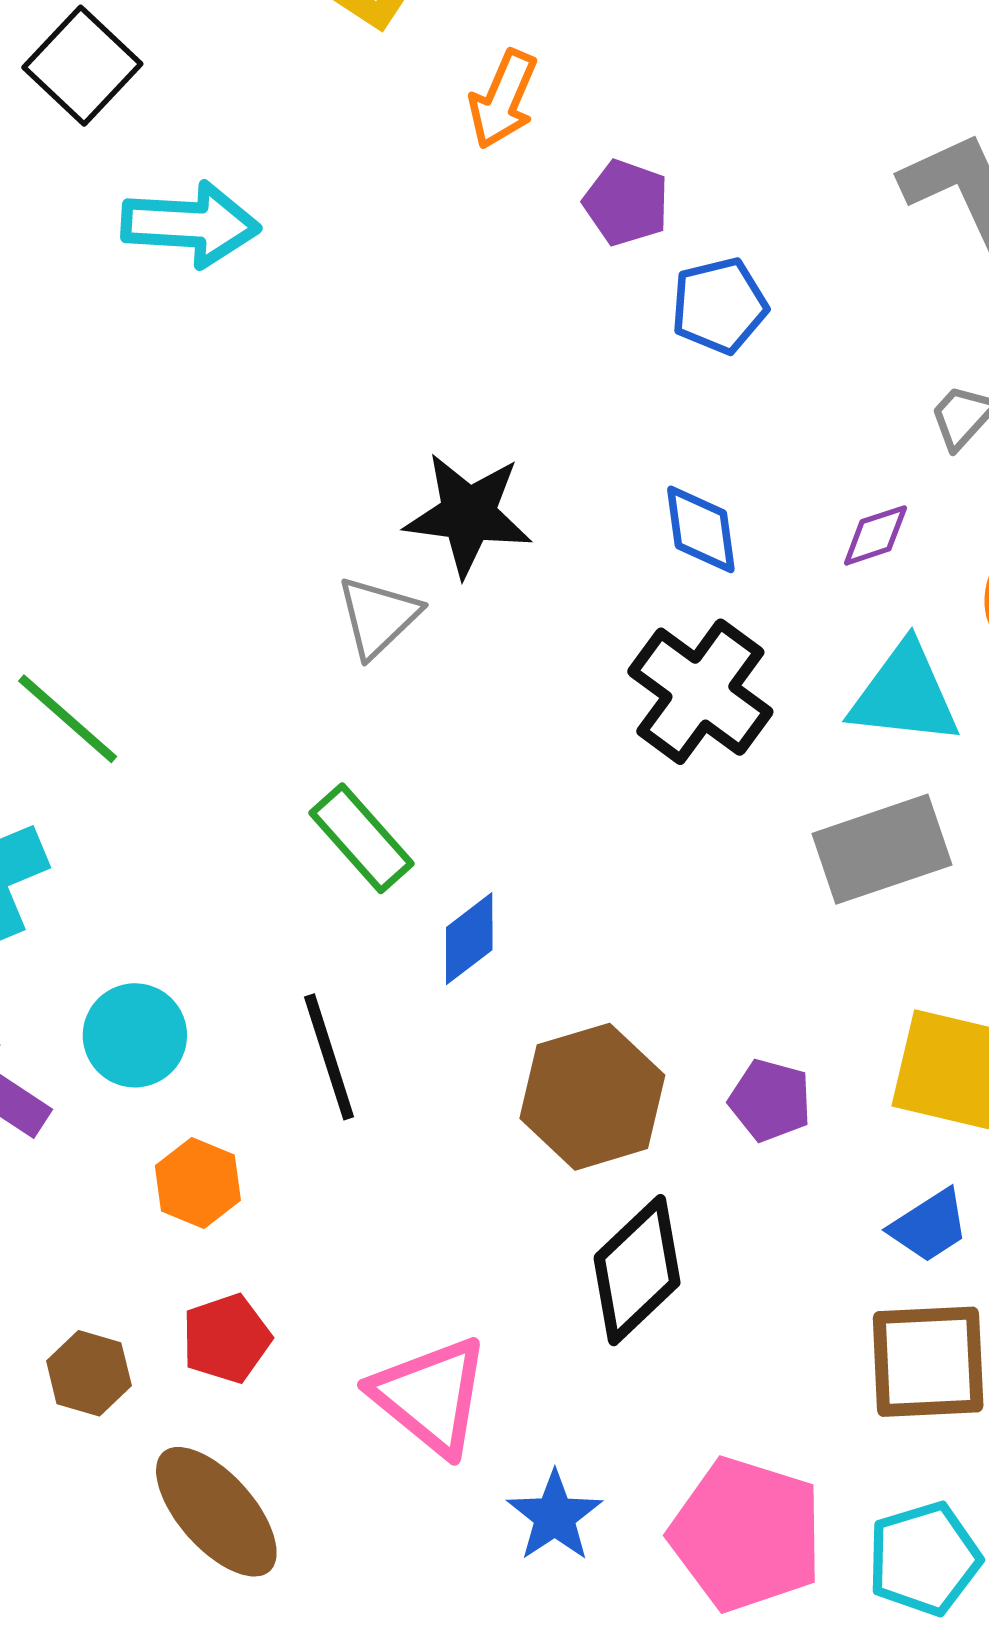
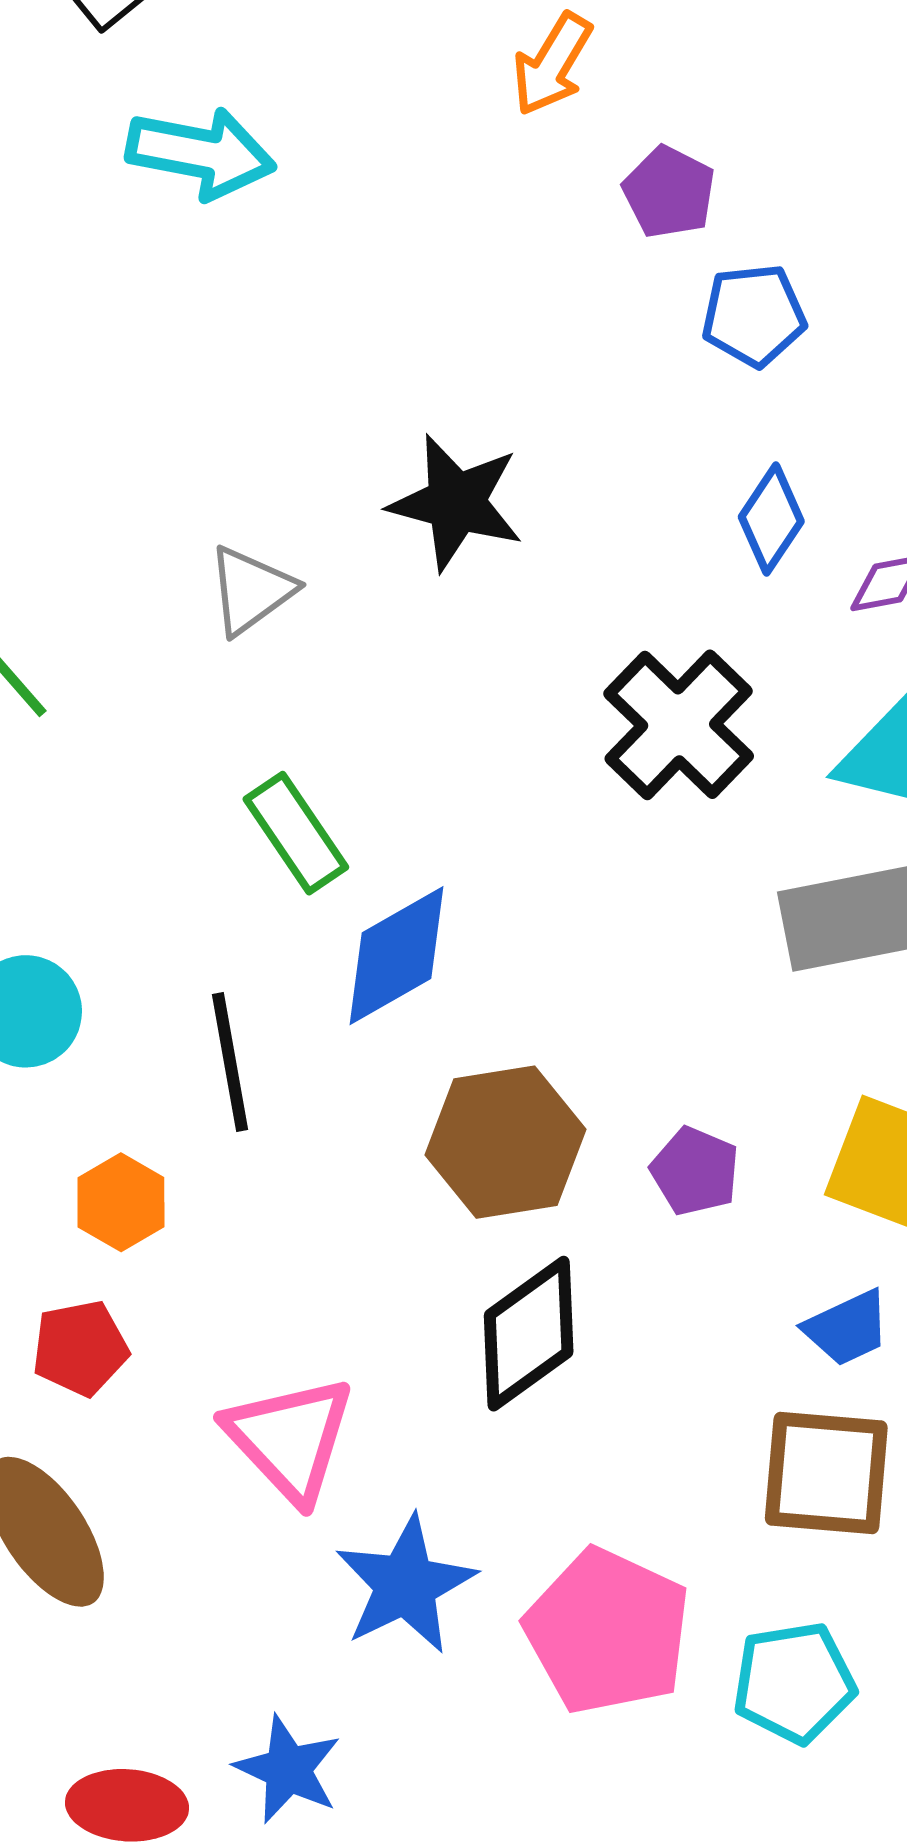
blue diamond: (701, 529) -> (771, 519), moved, turned 34
gray triangle: (378, 617) -> (251, 590), moved
blue diamond: (469, 939) -> (396, 956), size x1.5
orange hexagon: (198, 1183) -> (121, 1202), moved
blue star: (555, 1516) -> (406, 1585), size x1.4

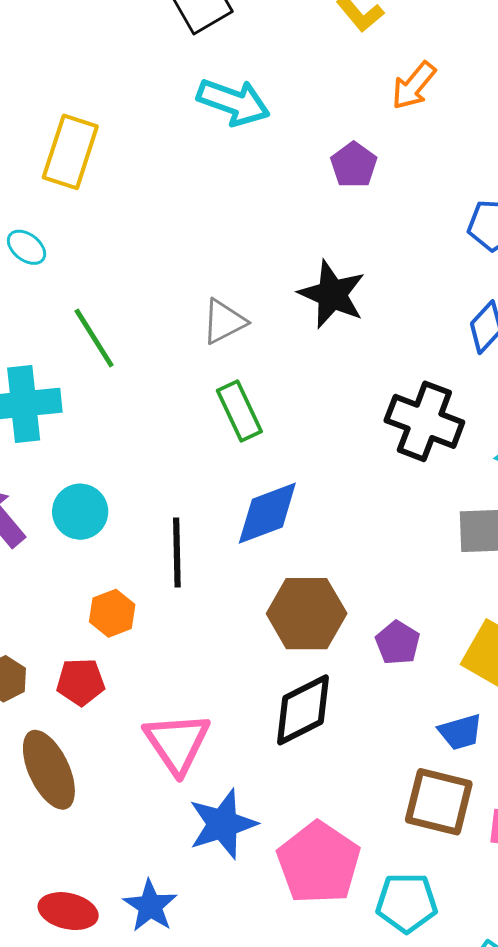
purple pentagon: (669, 192) -> (354, 165), moved
black cross: (679, 725) -> (424, 421), turned -32
green rectangle: (296, 833) -> (239, 411), moved

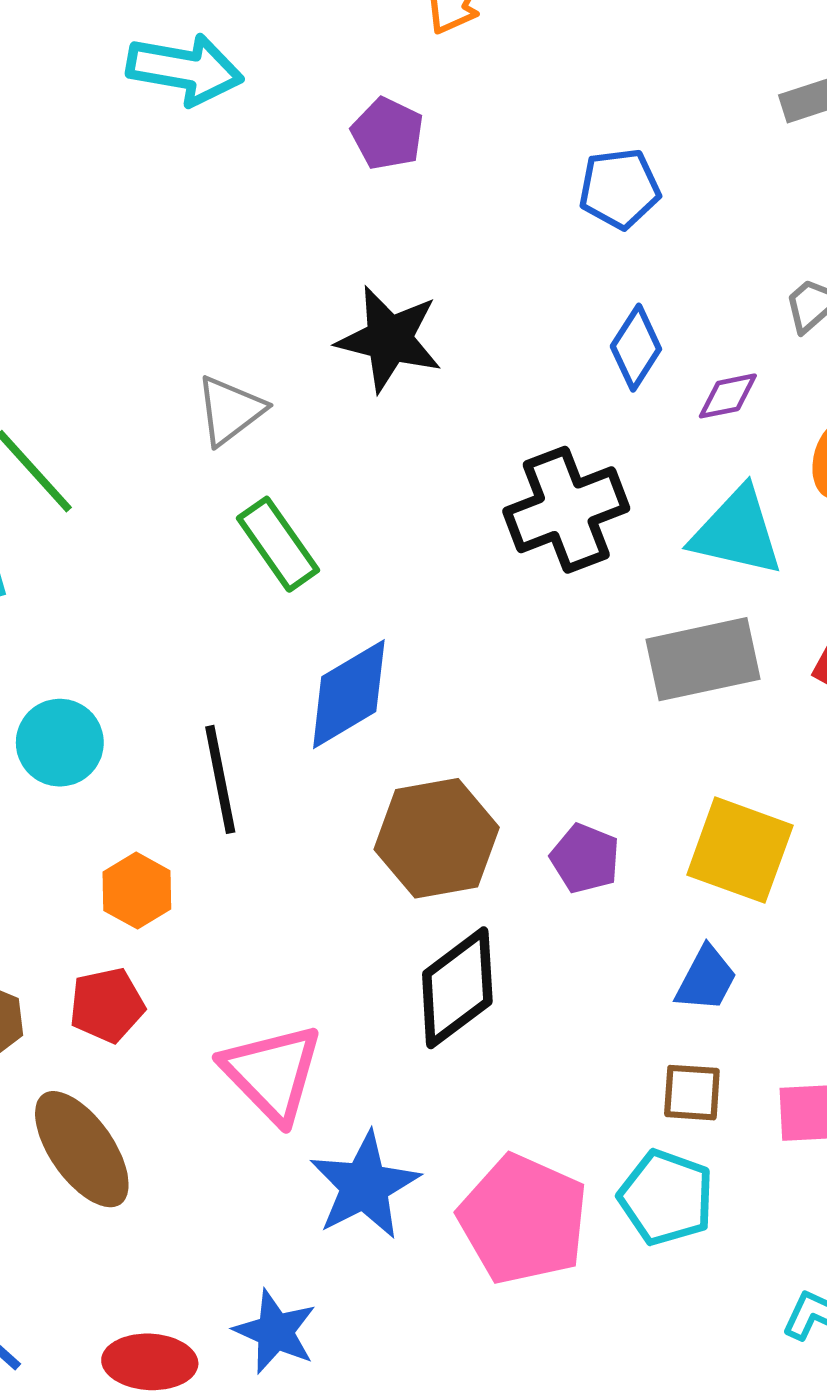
black cross: (424, 421) -> (566, 510), turned -32
blue trapezoid: (460, 732) -> (706, 979), turned -36
brown square: (439, 802) -> (692, 1093), size x0.6
cyan pentagon: (407, 903) -> (666, 1197), moved, turned 30

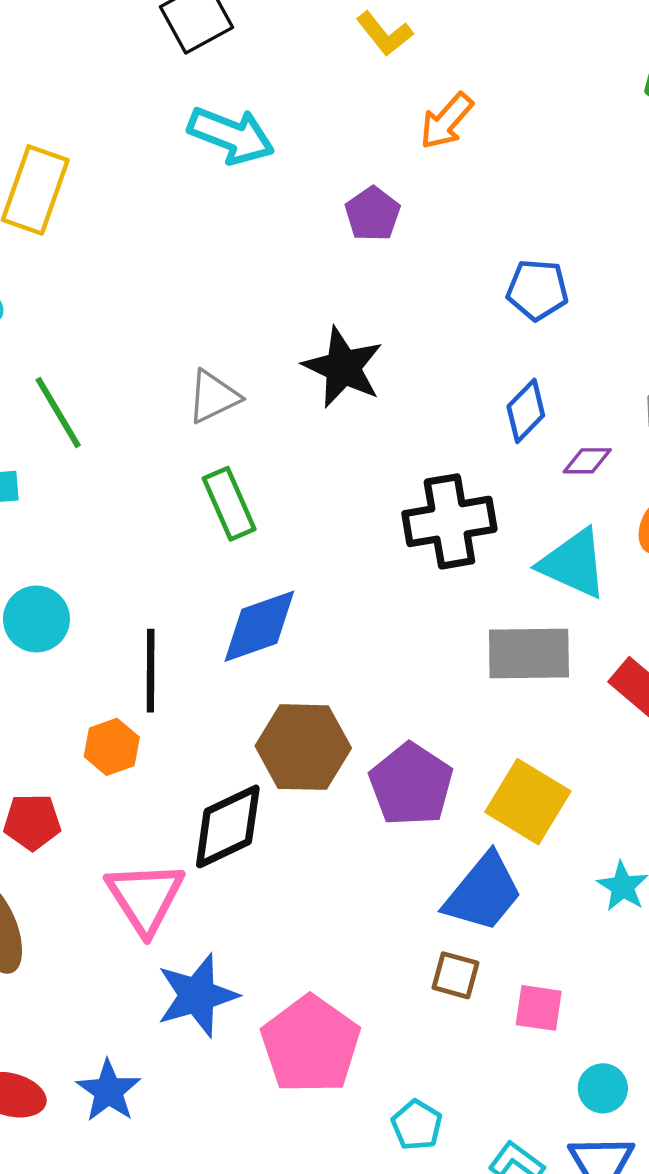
purple pentagon: (585, 858) -> (411, 784), size x1.6
orange hexagon: (137, 891) -> (112, 747), moved
blue trapezoid: (706, 979) -> (483, 893), size x1.6
black diamond: (457, 988) -> (228, 826), moved
cyan pentagon: (666, 1197) -> (417, 1125), moved, size x0.7

